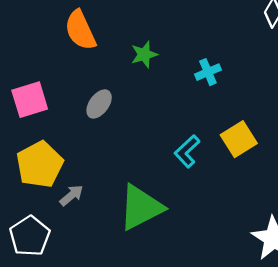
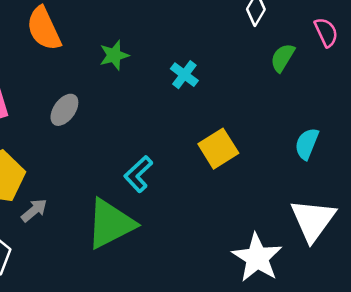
cyan cross: (208, 72) -> (184, 75), turned -30
cyan L-shape: (187, 151) -> (138, 174), moved

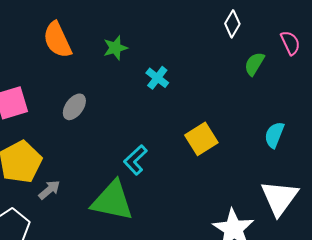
green star: (114, 55) -> (115, 48), moved
cyan cross: (184, 75) -> (157, 78), moved
green triangle: (110, 224) -> (112, 201), turned 39

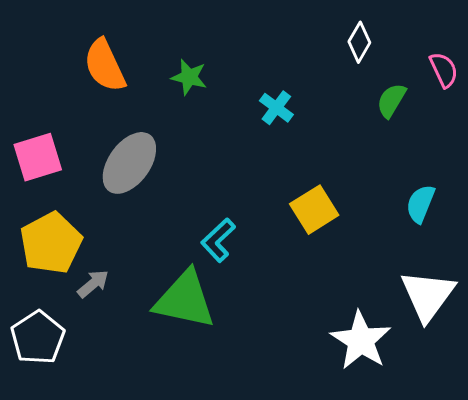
green star: (115, 48) -> (189, 77), turned 30
cyan cross: (157, 78) -> (276, 108), moved
gray ellipse: (74, 107) -> (129, 163), size x1.6

